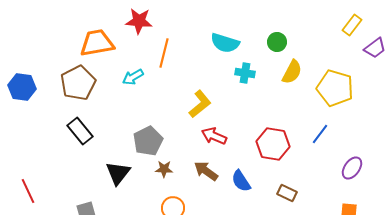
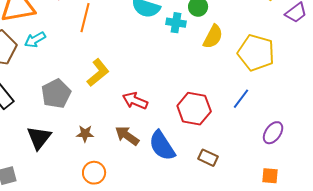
cyan cross: (245, 73) -> (176, 23), moved
cyan arrow: (133, 77) -> (35, 40), moved
yellow L-shape: (200, 104) -> (98, 73), moved
gray pentagon: (148, 141) -> (56, 94), moved
blue semicircle: (241, 181) -> (162, 146), size x1.4

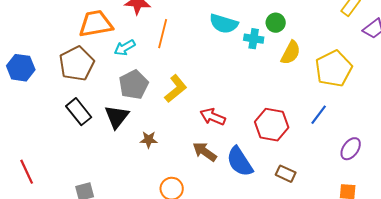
cyan arrow: (35, 40) -> (125, 48), moved
yellow pentagon: (256, 53) -> (334, 69), turned 30
gray pentagon: (56, 94) -> (134, 85), moved
brown star: (85, 134) -> (149, 140), moved
black triangle: (39, 138) -> (117, 117), moved

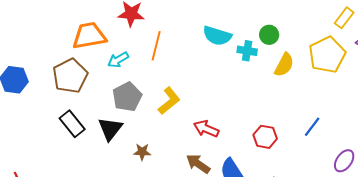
yellow pentagon: (334, 69) -> (327, 55), moved
red hexagon: (272, 125) -> (265, 137), size x0.7

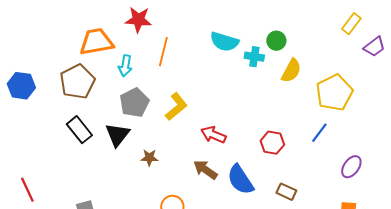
yellow pentagon: (327, 55) -> (334, 93), moved
cyan arrow: (118, 60) -> (125, 66), turned -50

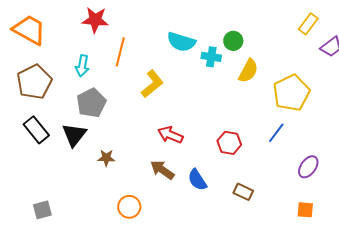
orange trapezoid: (96, 42) -> (29, 30), moved, turned 39
yellow L-shape: (176, 107) -> (152, 84), moved
blue semicircle: (240, 180) -> (197, 180), size x0.7

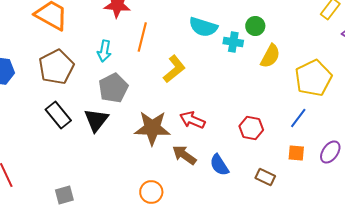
brown star: (106, 158) -> (152, 128), moved, size x2.0
orange square: (305, 210) -> (296, 153), moved

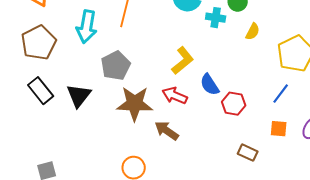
cyan arrow: (104, 51) -> (87, 27), size x1.5
yellow semicircle: (270, 56) -> (253, 32), size x0.7
yellow L-shape: (174, 69) -> (183, 61), moved
gray pentagon: (113, 88) -> (116, 66), moved
blue semicircle: (219, 165) -> (210, 85), moved

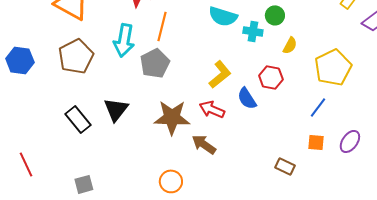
gray pentagon: (116, 66) -> (155, 63), moved
black rectangle: (41, 91) -> (78, 119), moved
red hexagon: (234, 104) -> (271, 77), moved

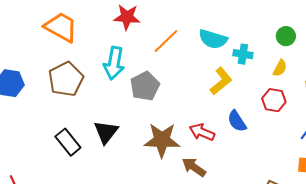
green circle: (275, 15) -> (286, 36), moved
orange line: (162, 26) -> (166, 41), moved, turned 32
yellow L-shape: (220, 74) -> (221, 81), moved
red hexagon: (271, 77) -> (274, 100), moved

